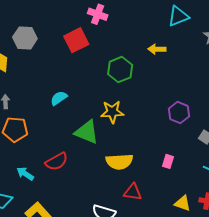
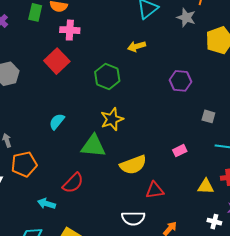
purple hexagon: (179, 113) -> (180, 81), moved
pink rectangle: (168, 161) -> (180, 151), turned 64

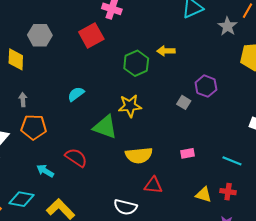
yellow arrow: (137, 46) -> (166, 51), moved
gray square: (208, 116) -> (184, 102), moved
red semicircle: (73, 183) -> (76, 158), turned -115

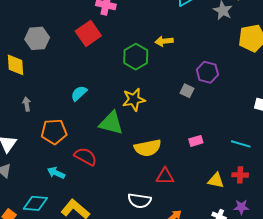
orange pentagon: (34, 127) -> (54, 132), moved

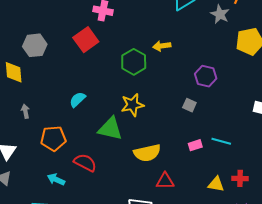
gray square: (187, 91) -> (189, 105), moved
cyan line: (241, 144) -> (221, 141), moved

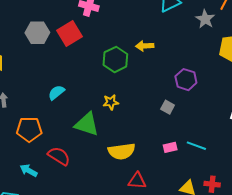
gray hexagon: (35, 45) -> (37, 33), moved
yellow star: (132, 105) -> (111, 102), size x0.7

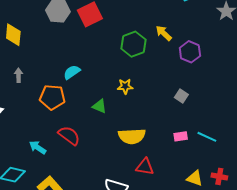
yellow arrow: (145, 46) -> (164, 33), turned 42
purple hexagon: (186, 80) -> (190, 52), moved
green triangle: (87, 124) -> (99, 106), size x0.6
orange pentagon: (29, 129) -> (52, 97), moved

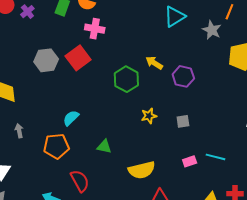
yellow star: (125, 86) -> (149, 116), moved
gray square: (181, 96) -> (183, 121), turned -32
red semicircle: (69, 136) -> (80, 181), turned 35

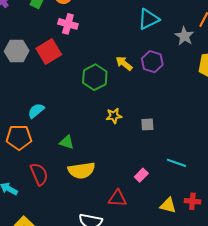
purple hexagon: (183, 76) -> (152, 62), moved
pink rectangle: (190, 161) -> (141, 175), moved, turned -32
yellow semicircle: (142, 170) -> (82, 170), moved

